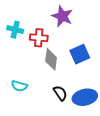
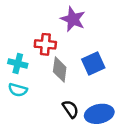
cyan cross: (15, 30) -> (18, 64), moved
cyan semicircle: (19, 86) -> (18, 90), moved

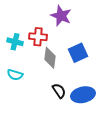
cyan cross: (18, 64) -> (15, 42), moved

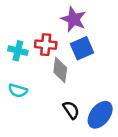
blue square: (78, 53) -> (82, 48), moved
blue ellipse: (83, 95) -> (100, 115), turned -40

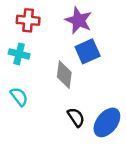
red cross: (46, 45) -> (28, 20), moved
cyan semicircle: (18, 91) -> (19, 97), turned -144

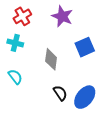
red cross: (28, 20) -> (22, 16), turned -36
blue square: (88, 51) -> (85, 47), moved

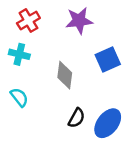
purple star: (62, 16) -> (79, 21), turned -30
black semicircle: (60, 93) -> (76, 118), turned 63

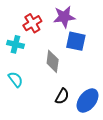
red cross: (28, 21) -> (32, 23), moved
blue square: (108, 60) -> (76, 41), moved, turned 36

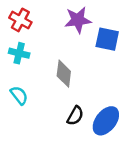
red cross: (32, 23) -> (20, 20), moved, turned -30
blue square: (76, 41) -> (107, 39), moved

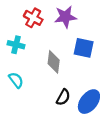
red cross: (20, 20) -> (33, 18), moved
blue square: (107, 39) -> (84, 48), moved

